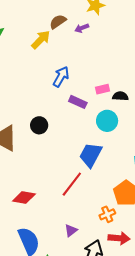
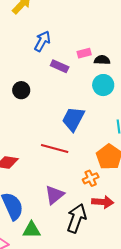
cyan circle: (107, 121) -> (103, 85), moved
red line: (72, 184) -> (55, 148), turned 68
purple triangle: (71, 230) -> (54, 195), size x1.5

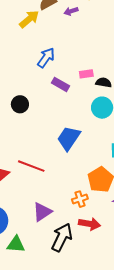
red line: (55, 148) -> (31, 166), moved

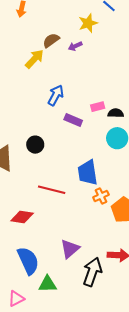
blue trapezoid: (69, 138) -> (88, 173), turned -36
red line: (31, 166) -> (52, 190), moved
orange cross: (80, 199) -> (101, 196), moved

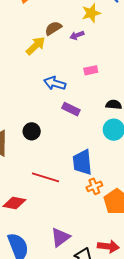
blue arrow: (56, 95) -> (55, 83), turned -105
pink rectangle: (98, 107) -> (91, 70), moved

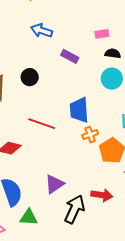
pink rectangle: (91, 70) -> (102, 34), moved
blue arrow: (55, 83) -> (42, 31), moved

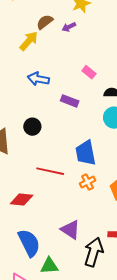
pink rectangle: (102, 34) -> (89, 72), moved, turned 56
orange cross: (90, 135) -> (88, 182), moved
purple triangle: (54, 184) -> (70, 230), turned -45

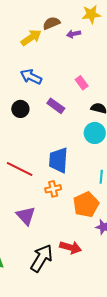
black circle: (32, 127) -> (20, 109), moved
purple triangle: (70, 230) -> (26, 216), moved

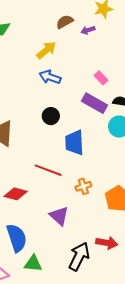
yellow arrow: (31, 38) -> (46, 50), moved
purple rectangle: (56, 106) -> (95, 103), moved, size x1.4
black circle: (20, 109) -> (51, 116), moved
blue trapezoid: (58, 160) -> (74, 143), moved

